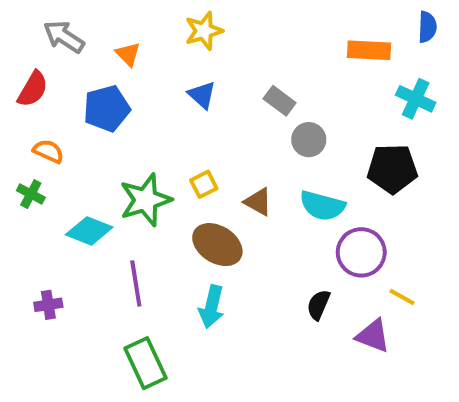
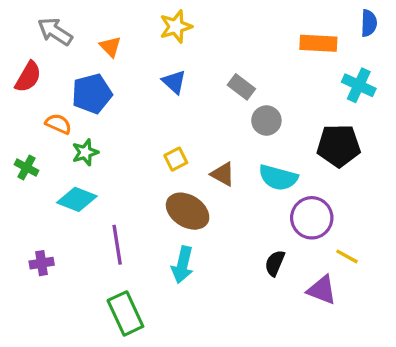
orange semicircle: (48, 151) -> (58, 124), moved
green star: (146, 200) -> (85, 152), moved, size x0.6

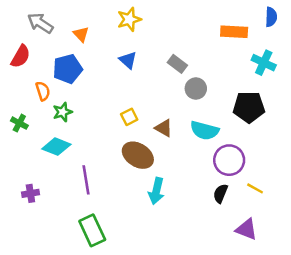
orange semicircle: (58, 124) -> (43, 91), turned 48
black semicircle: (275, 263) -> (221, 193), moved
cyan arrow: (183, 265) -> (156, 191), moved
purple triangle: (322, 290) -> (246, 229), moved

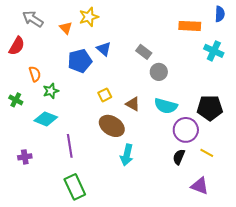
yellow star: (129, 19) -> (89, 17), moved
blue pentagon: (67, 69) -> (80, 61), moved
black pentagon: (249, 107) -> (210, 108), moved

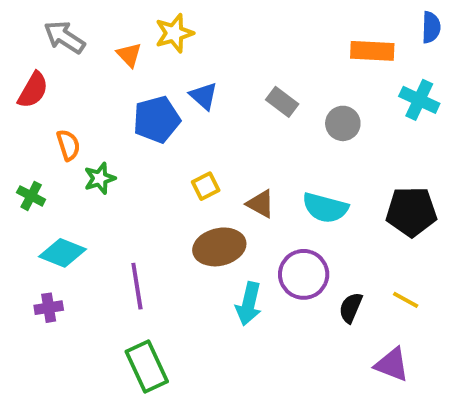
gray circle: (159, 72) -> (343, 123), moved
cyan diamond: (46, 119) -> (62, 253), moved
brown ellipse: (112, 126) -> (219, 247), turned -45
purple circle: (186, 130) -> (304, 274), moved

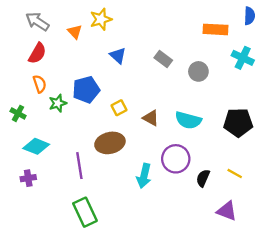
red semicircle: (33, 90) -> (37, 53), moved
blue pentagon: (157, 119) -> (86, 90), moved
brown ellipse: (219, 247) -> (110, 143), moved

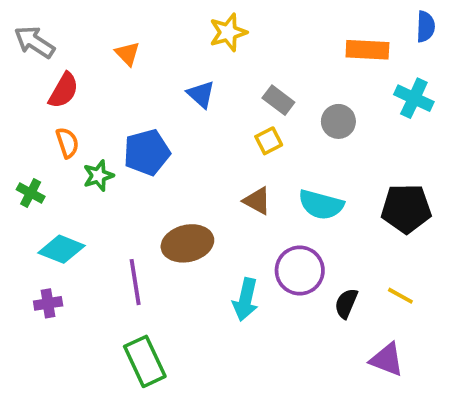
yellow star: (101, 19) -> (228, 32), moved
gray arrow: (37, 22) -> (34, 42), moved
yellow square: (119, 108) -> (269, 141), moved

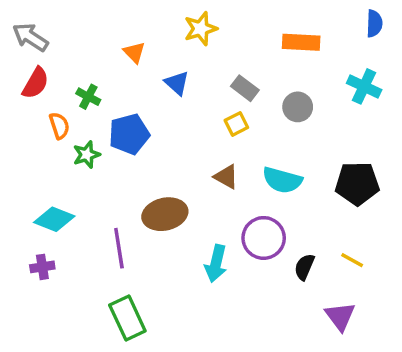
orange rectangle: (367, 50) -> (301, 42), moved
orange triangle: (127, 54) -> (134, 52), moved
red semicircle: (64, 90) -> (36, 83), moved
green cross: (31, 193) -> (88, 97), moved
purple triangle: (387, 360) -> (340, 316), turned 32

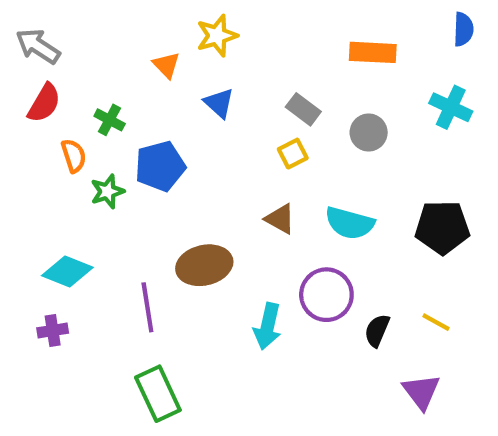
yellow star: (201, 29) -> (217, 36), moved

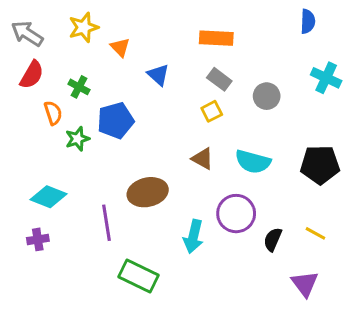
blue semicircle: (463, 29) -> (308, 21), moved
yellow star: (217, 36) -> (84, 27), moved
orange rectangle: (373, 52) -> (216, 38), moved
green rectangle: (158, 394) -> (138, 276), moved, turned -39

